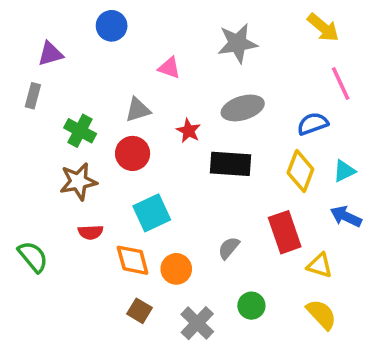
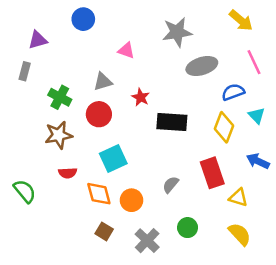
gray ellipse: (243, 108) -> (202, 66), moved
cyan triangle: (344, 171) -> (257, 116), moved, turned -48

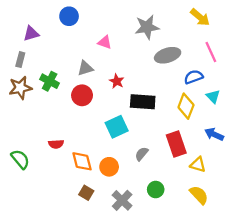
brown star: (59, 135) -> (20, 88), moved
cyan square: (113, 159) -> (117, 127), moved

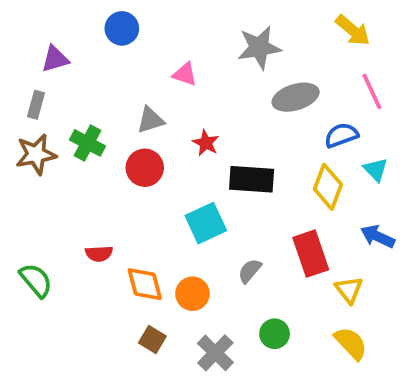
yellow triangle: (198, 165) -> (349, 290), turned 35

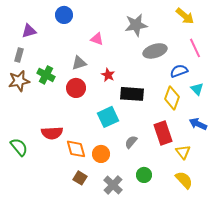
red semicircle: (99, 254) -> (52, 133), size x1.5

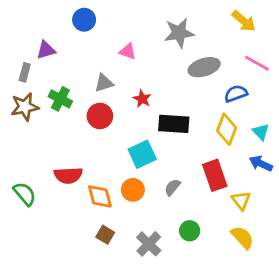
purple triangle: (29, 31) -> (46, 50), moved
pink line: (195, 48) -> (257, 63), turned -36
cyan triangle: (197, 89) -> (261, 132), moved
orange circle: (101, 154) -> (133, 190), moved

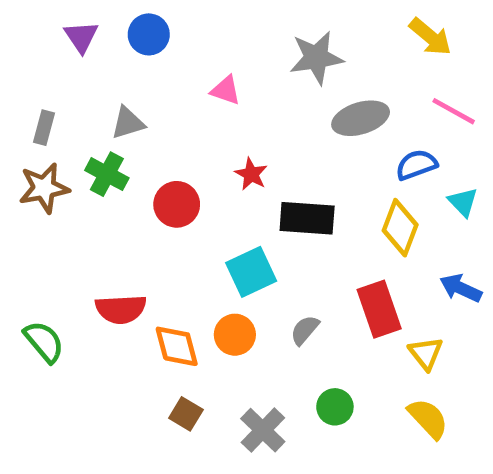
purple triangle: (46, 50) -> (81, 37), moved, turned -48
gray triangle: (104, 83) -> (128, 123), moved
cyan triangle: (261, 132) -> (463, 202), moved

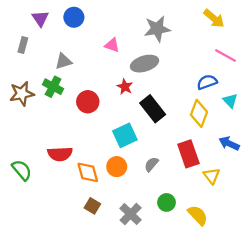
gray ellipse: (361, 118) -> (144, 64), moved
gray rectangle: (44, 128) -> (23, 45), moved
black rectangle: (307, 218) -> (153, 109), turned 48
yellow semicircle: (428, 418) -> (198, 215), moved

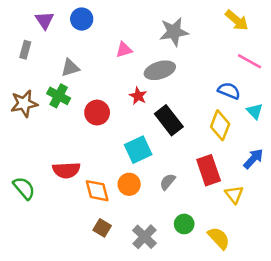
pink triangle: (112, 45) -> (124, 50), turned -35
blue semicircle: (207, 82) -> (229, 91), turned 42
blue arrow: (229, 143) -> (253, 159), turned 108

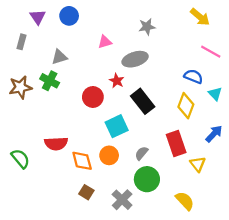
gray star: (174, 32) -> (147, 27), size x0.7
red circle: (97, 113) -> (93, 97), moved
green circle: (184, 224) -> (147, 179), moved, size x1.5

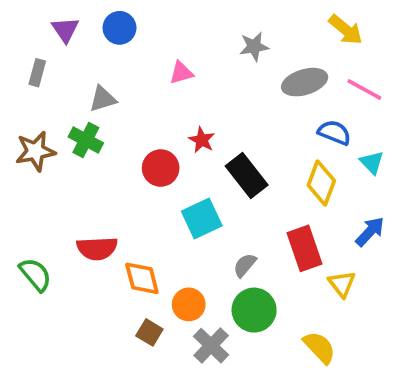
gray ellipse: (135, 59) -> (305, 82), moved
orange circle: (109, 155) -> (189, 304), moved

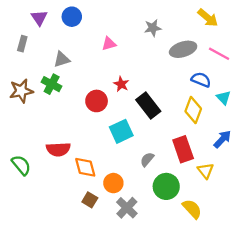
green circle: (254, 310) -> (166, 186), moved

